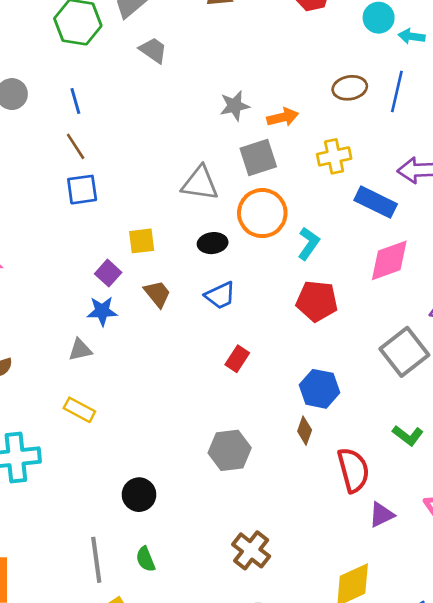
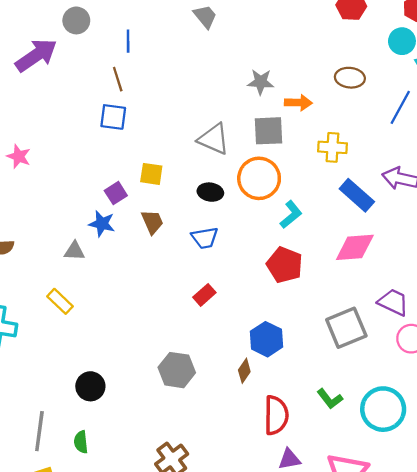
brown ellipse: (350, 88) -> (350, 78), moved

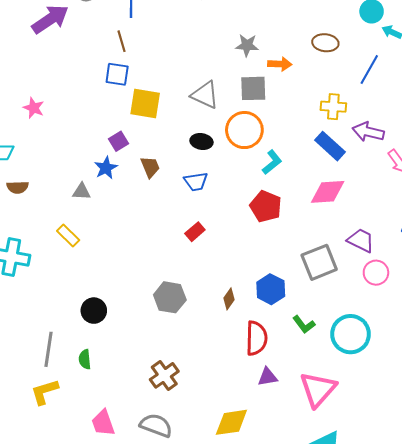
yellow cross: (332, 147) -> (333, 107), moved
yellow square: (151, 174) -> (145, 104), moved, size x1.5
blue star: (102, 224) -> (106, 168), turned 30
blue hexagon: (267, 339) -> (271, 289), moved

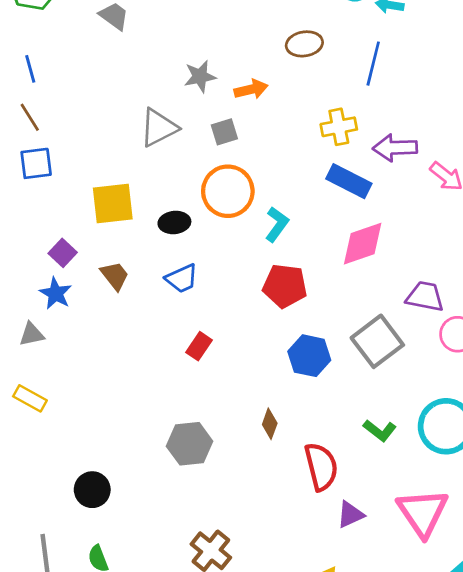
gray square: (253, 88) -> (224, 132), size x0.7
gray triangle: (205, 95) -> (159, 128), moved, turned -36
yellow square: (145, 104) -> (113, 204), moved
blue hexagon: (271, 289) -> (309, 356), moved

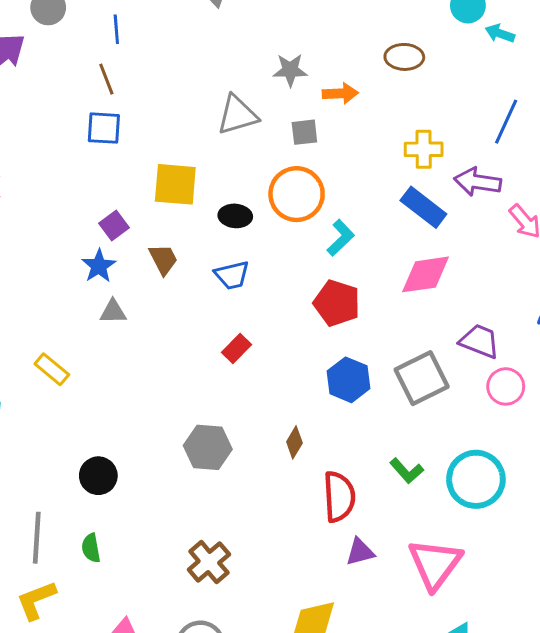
blue line: (373, 64) -> (506, 122), moved
gray triangle: (32, 334) -> (113, 312), moved

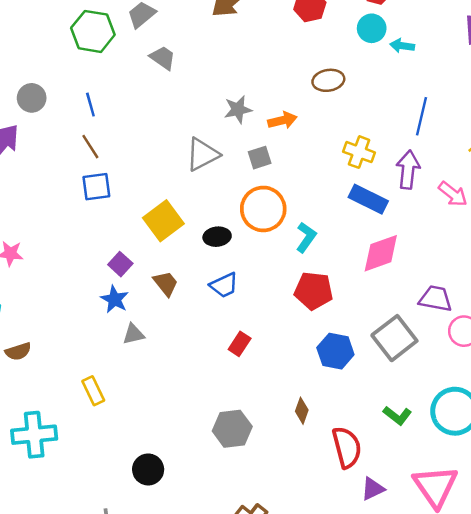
yellow cross: (424, 149) -> (359, 152), turned 32
purple arrow: (478, 182) -> (408, 170), turned 99
yellow square: (175, 184) -> (163, 221), turned -30
yellow rectangle: (52, 369) -> (93, 391), turned 36

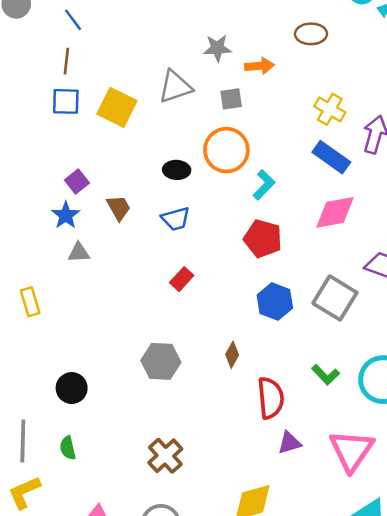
blue line: (90, 105) -> (73, 20), turned -30
brown line: (90, 147) -> (66, 61), turned 30
yellow square: (163, 221) -> (117, 107), moved, turned -36
gray square: (394, 338) -> (335, 298), turned -30

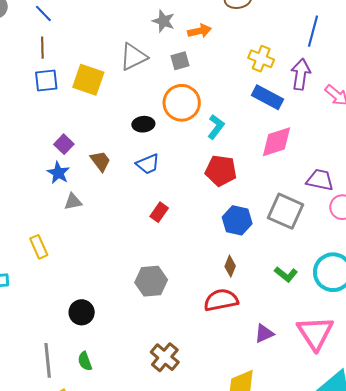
gray star: (217, 48) -> (163, 21), turned 30
brown diamond: (232, 355) -> (230, 266), moved
red semicircle: (271, 398) -> (221, 300), moved, turned -88

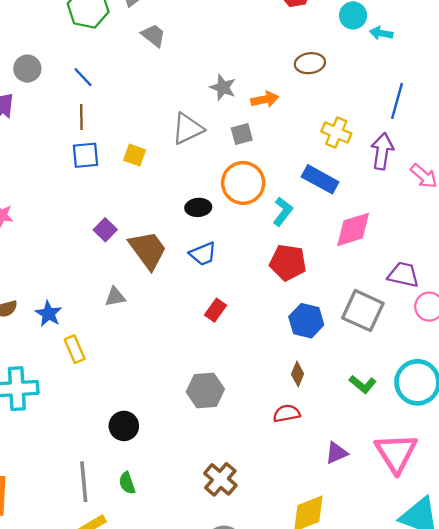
yellow square: (88, 80) -> (135, 155), size x0.6
blue rectangle: (268, 97) -> (320, 179), moved
brown trapezoid: (100, 161) -> (148, 250), size x1.6
blue star: (58, 173) -> (49, 314), moved
red semicircle: (221, 300) -> (287, 413), size x0.7

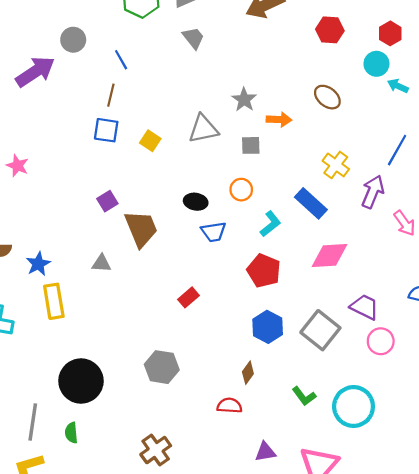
brown ellipse: (310, 63) -> (327, 97), turned 32
orange circle: (243, 183) -> (241, 190), size x0.6
blue trapezoid: (203, 254) -> (214, 232), moved
yellow rectangle: (75, 349) -> (54, 301), size x1.4
black circle: (124, 426) -> (81, 381), size x1.6

